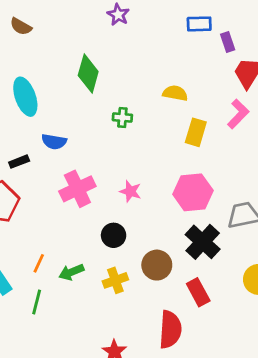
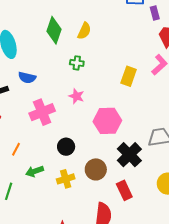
yellow semicircle: (175, 93) -> (84, 31), moved, turned 102
pink star: (130, 191) -> (76, 96), moved
pink hexagon: (193, 192) -> (107, 121), moved
orange line: (39, 263) -> (16, 149), moved

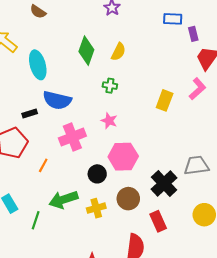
blue semicircle: (27, 78) -> (57, 100), size x1.5
pink hexagon: (107, 121) -> (123, 157), moved
orange line: (16, 149) -> (43, 165), moved
green arrow: (35, 171) -> (63, 200), size x1.5

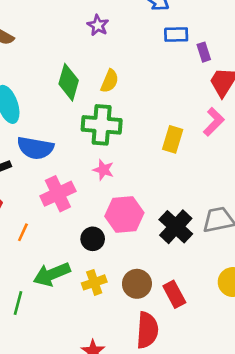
green cross: (110, 86) -> (102, 125), size x2.0
black cross: (164, 183) -> (176, 227), moved
brown circle: (128, 199) -> (137, 284), moved

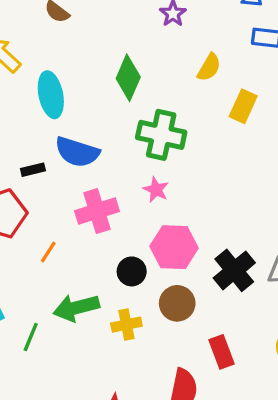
yellow semicircle: (110, 81) -> (209, 67), moved
yellow rectangle: (173, 139) -> (243, 106), moved
brown circle: (137, 284) -> (177, 303), moved

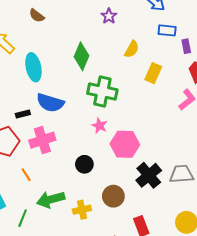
pink cross: (97, 211) -> (42, 140), moved
pink hexagon: (174, 247) -> (125, 144), moved
orange line: (48, 252) -> (26, 175), moved, turned -64
black circle: (132, 271) -> (84, 164), moved

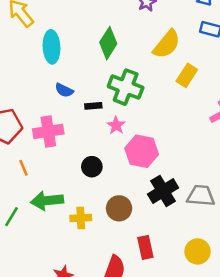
yellow semicircle: (132, 49) -> (167, 44), size x1.5
blue semicircle: (50, 103) -> (64, 90), size x0.6
black rectangle: (23, 114) -> (93, 106), moved

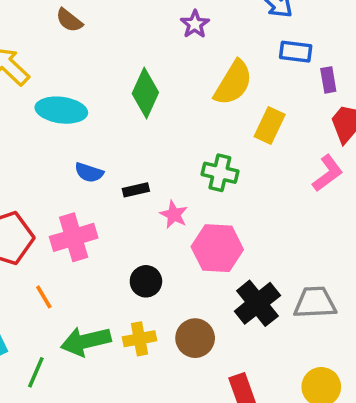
cyan ellipse: (52, 47) -> (61, 110), turned -72
green cross: (126, 87) -> (220, 173), moved, size x0.7
yellow cross: (81, 218) -> (139, 339), moved

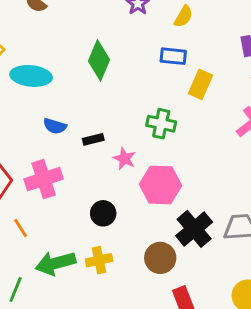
blue rectangle: (296, 52) -> (173, 56), moved
yellow semicircle: (233, 83) -> (183, 16), moved, size x0.6
brown circle: (195, 338) -> (160, 258), moved

